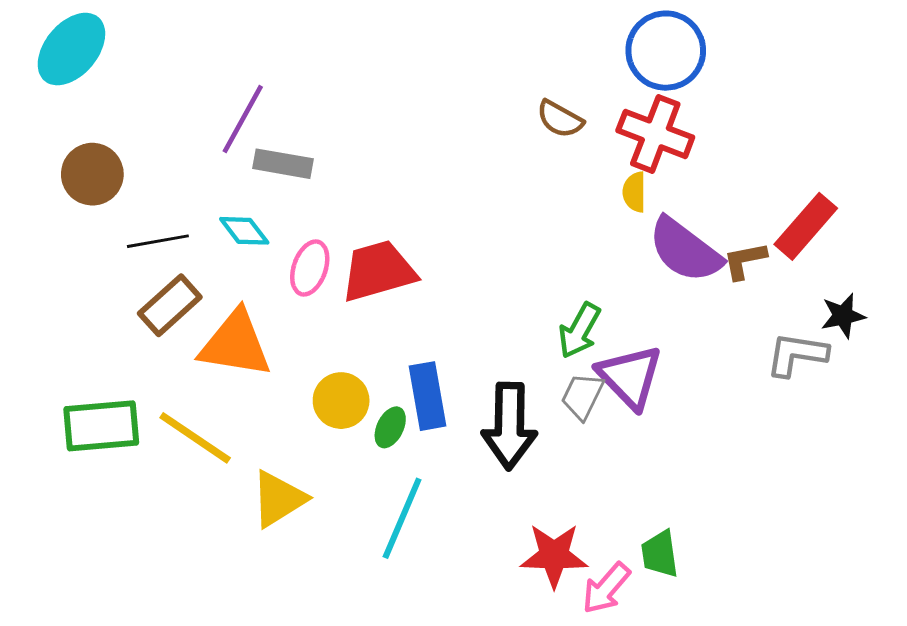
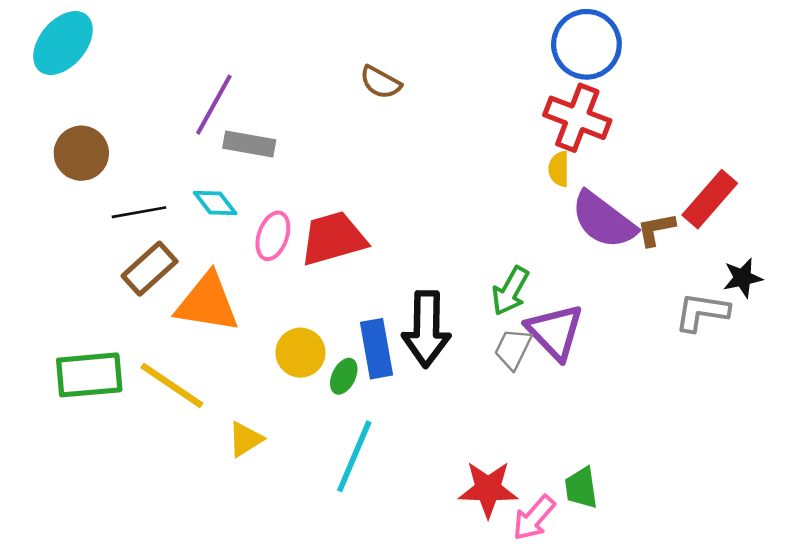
brown semicircle: (560, 119) -> (380, 82), moved
black arrow: (509, 426) -> (426, 329), moved
yellow triangle: (278, 499) -> (245, 439), size x0.7

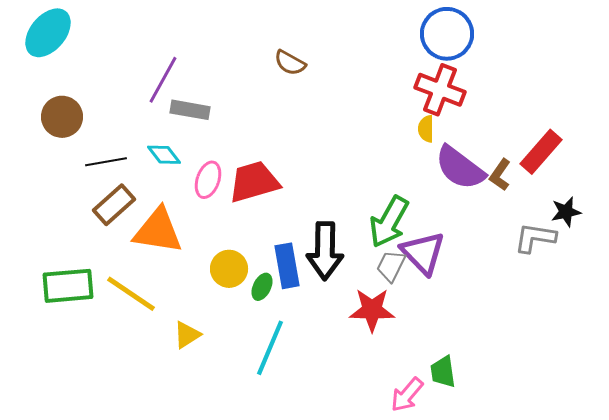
brown L-shape: (656, 229) -> (500, 175), turned -44
green arrow: (510, 291) -> (389, 222), size x1.4
red star: (488, 489) -> (372, 310), moved

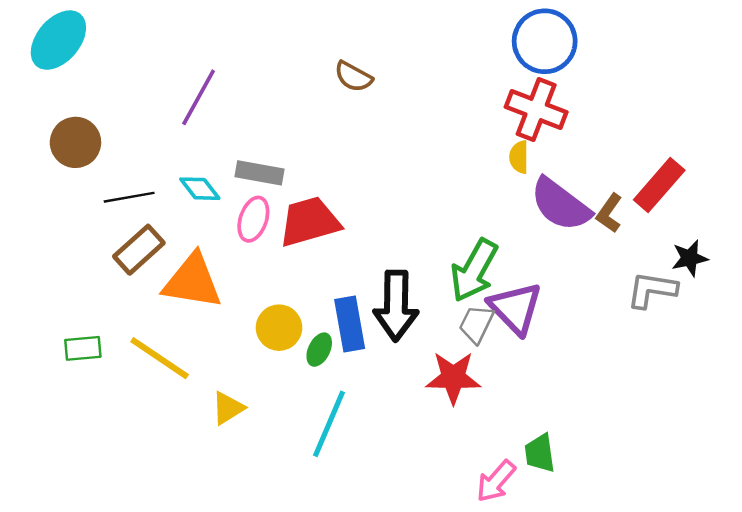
gray rectangle: (190, 110) -> (259, 173), moved
green rectangle: (68, 286) -> (83, 348), size x0.6

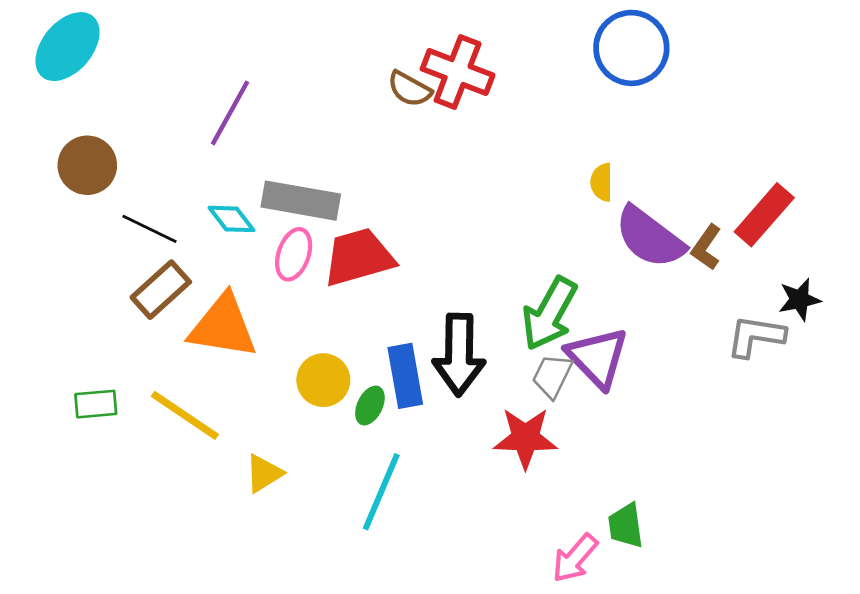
red cross: (536, 109) -> (458, 72), moved
gray rectangle: (259, 173) -> (301, 201), size x1.4
black line: (129, 197) -> (149, 229), turned 36

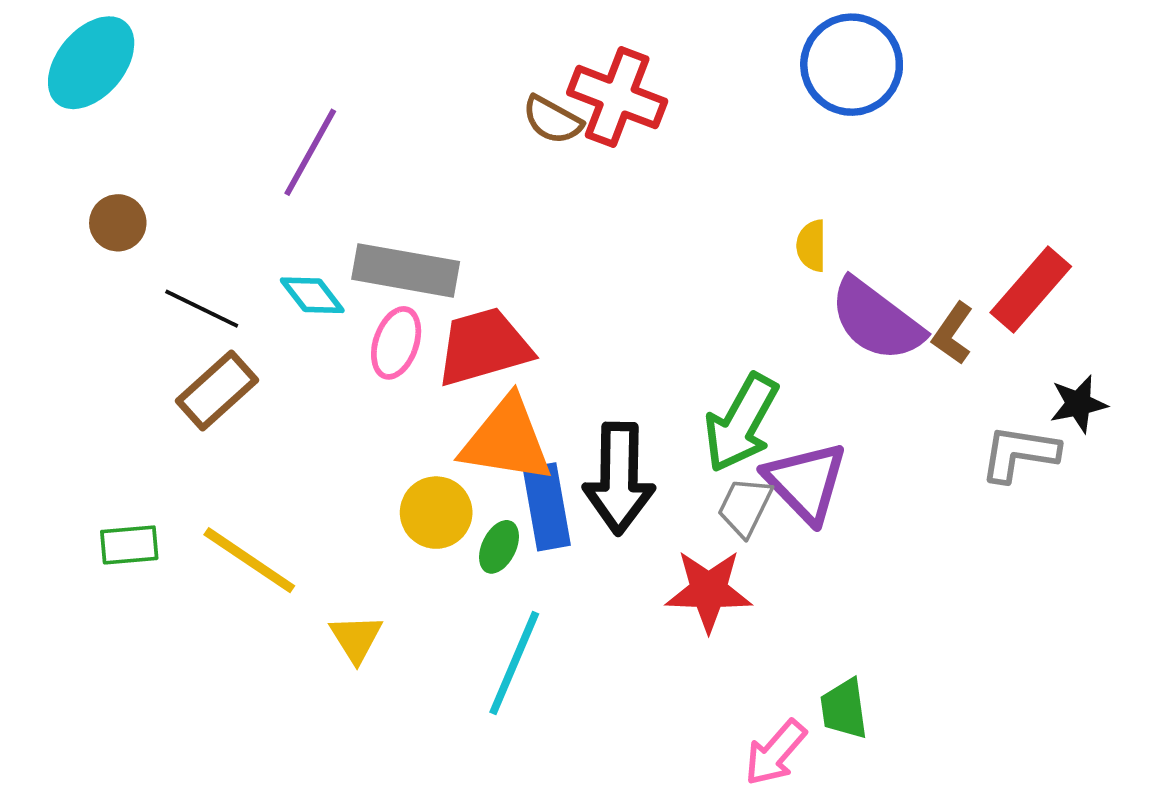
brown circle: (87, 165) -> (118, 223), size x0.7
orange triangle: (223, 326) -> (507, 440), moved
yellow triangle: (264, 473) -> (356, 638), turned -30

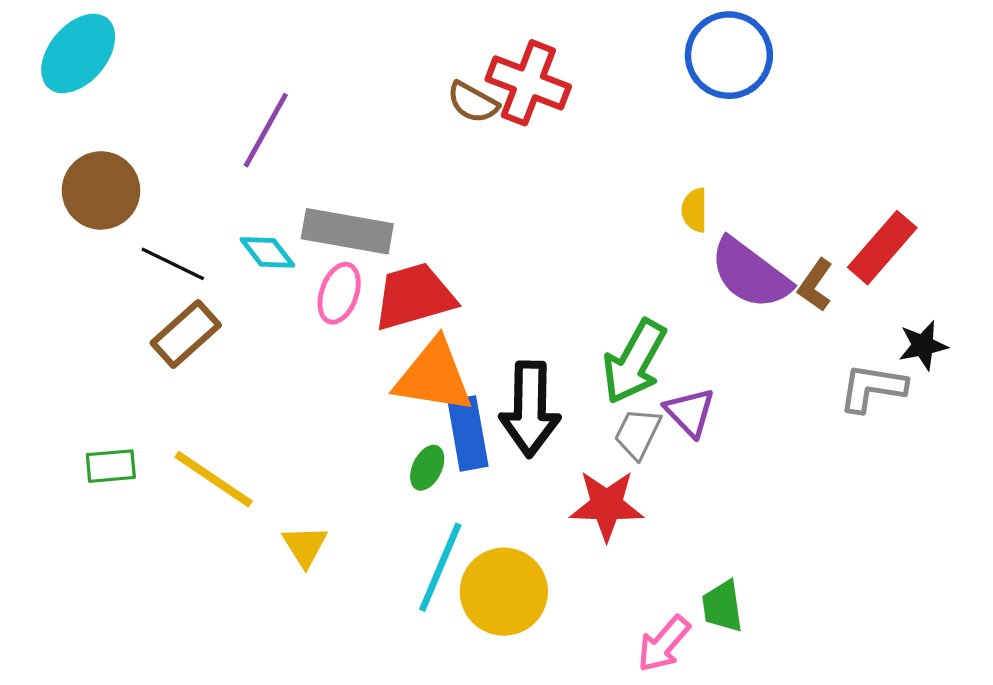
brown circle: (118, 223) -> (101, 190), size x1.6
purple triangle: (806, 482) -> (690, 412), size x0.7
yellow circle: (436, 513) -> (504, 592), moved, size x1.4

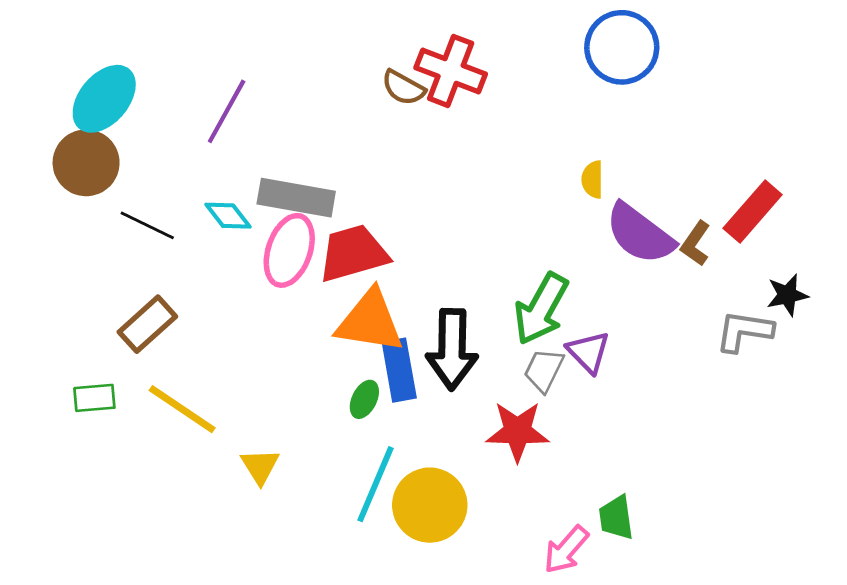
cyan ellipse: (78, 53) -> (104, 99), moved
pink ellipse: (339, 293) -> (289, 250), size x1.4
brown rectangle: (186, 334) -> (147, 324), moved

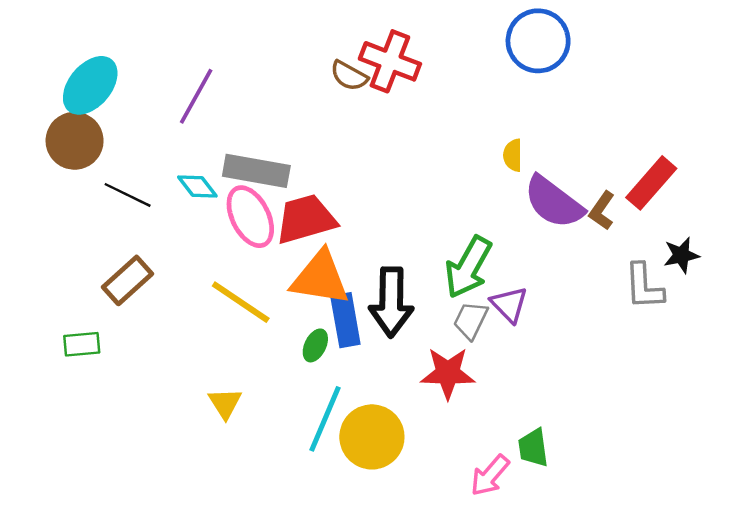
pink ellipse: (289, 250) -> (250, 217), turned -46
gray L-shape: (744, 331) -> (644, 286), turned -102
yellow line: (182, 409) -> (241, 302), moved

